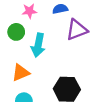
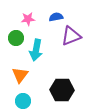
orange triangle: (21, 73) -> (20, 75), turned -30

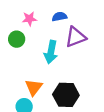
cyan arrow: (36, 50) -> (51, 52), moved
orange triangle: (20, 75) -> (34, 87), moved

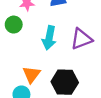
purple triangle: (76, 37) -> (81, 39), moved

